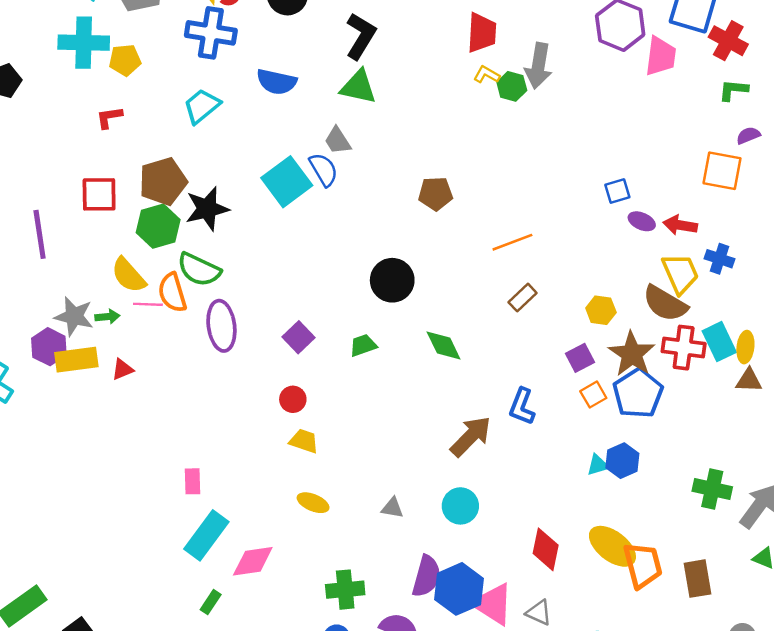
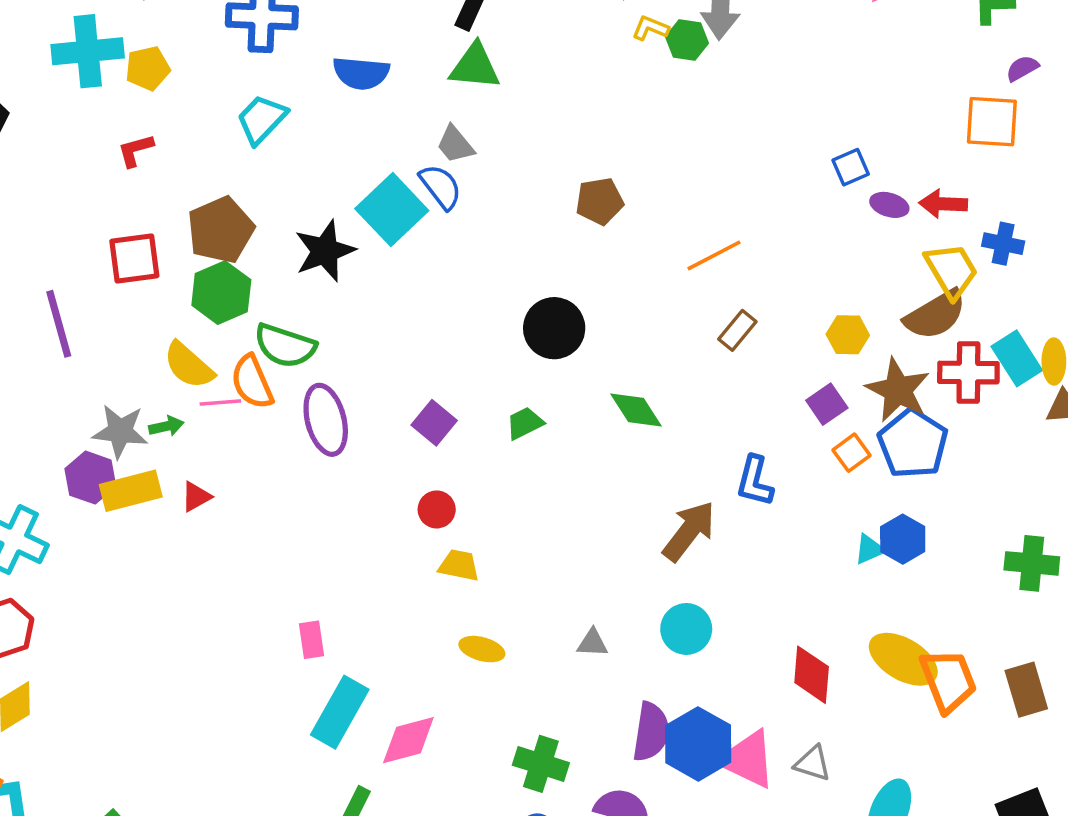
black star: (207, 209) -> (325, 251), moved
brown semicircle: (665, 304) -> (935, 315), turned -54
green cross: (345, 590) -> (541, 764), turned 30

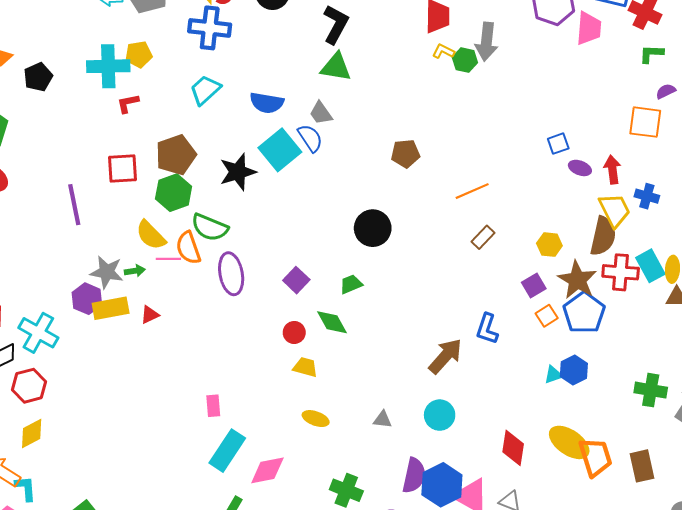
cyan cross: (88, 51) -> (108, 66), moved
blue semicircle: (361, 73) -> (267, 103), moved
red arrow: (943, 204) -> (612, 170), turned 76
brown semicircle: (935, 315) -> (603, 236), turned -51
green diamond: (636, 410) -> (332, 322), moved

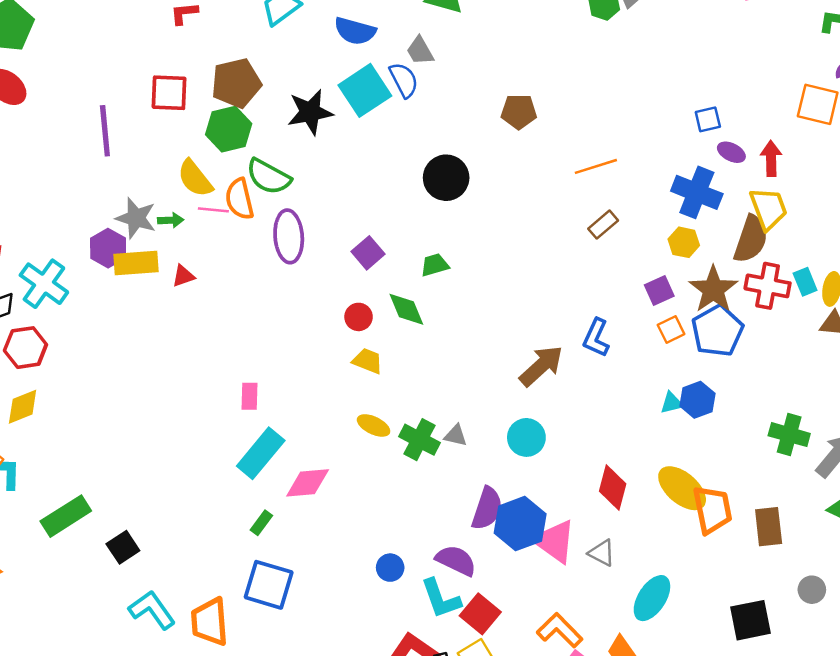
blue cross: (647, 196) -> (697, 192), moved, size x1.6
black circle: (373, 228) -> (446, 178), moved
cyan rectangle: (650, 266) -> (805, 282), size x0.7
green cross: (346, 490) -> (419, 440), moved

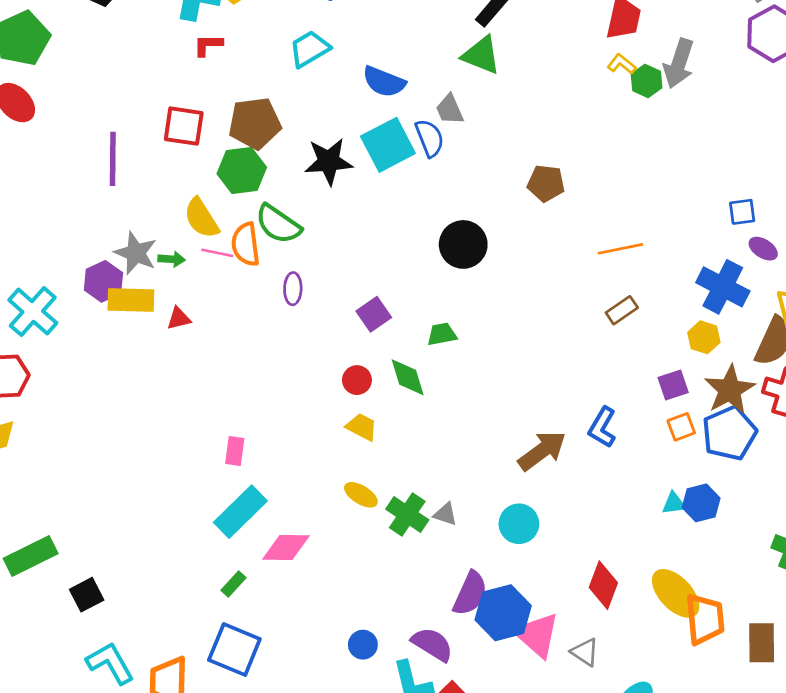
purple ellipse: (289, 236) -> (293, 289), size x0.6

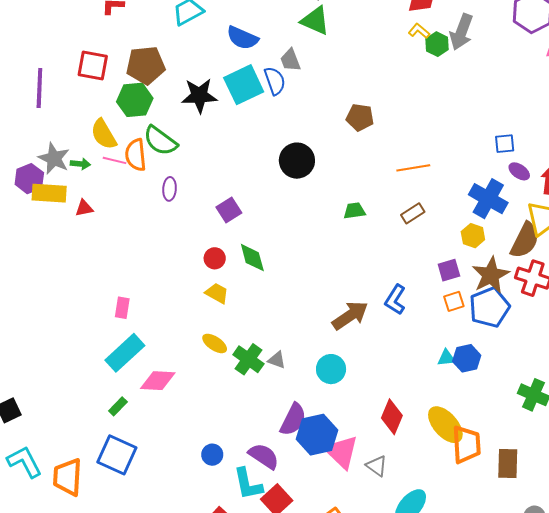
green trapezoid: (442, 334) -> (354, 211), moved

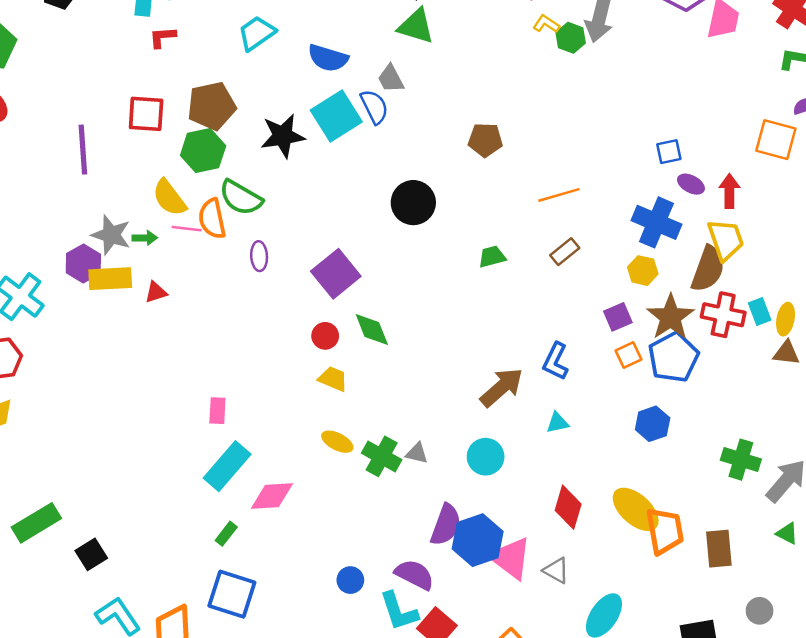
purple square: (229, 210) -> (336, 274), size x1.5
cyan triangle: (446, 358) -> (557, 423), moved

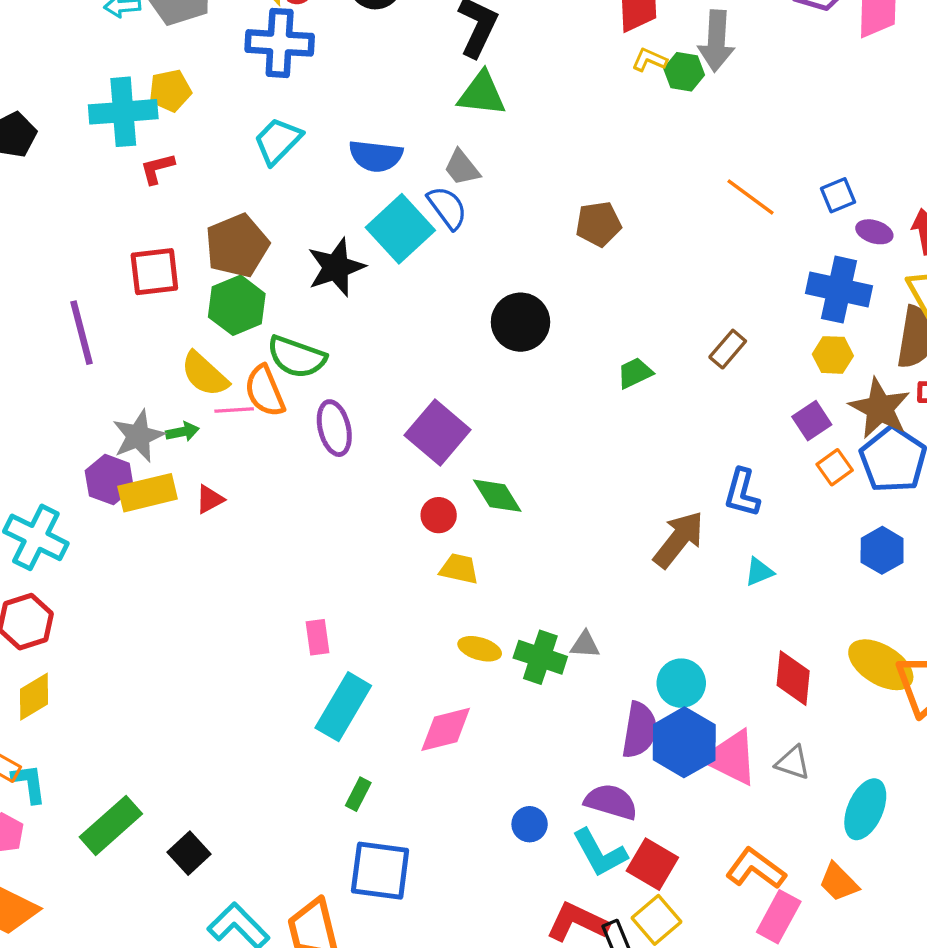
orange line: (559, 195) -> (751, 197), moved, turned 63
gray star: (111, 235) -> (138, 436), turned -30
purple ellipse: (259, 256) -> (334, 428), size x1.4
cyan circle: (486, 457) -> (681, 683), moved
pink diamond: (272, 496) -> (446, 729), moved

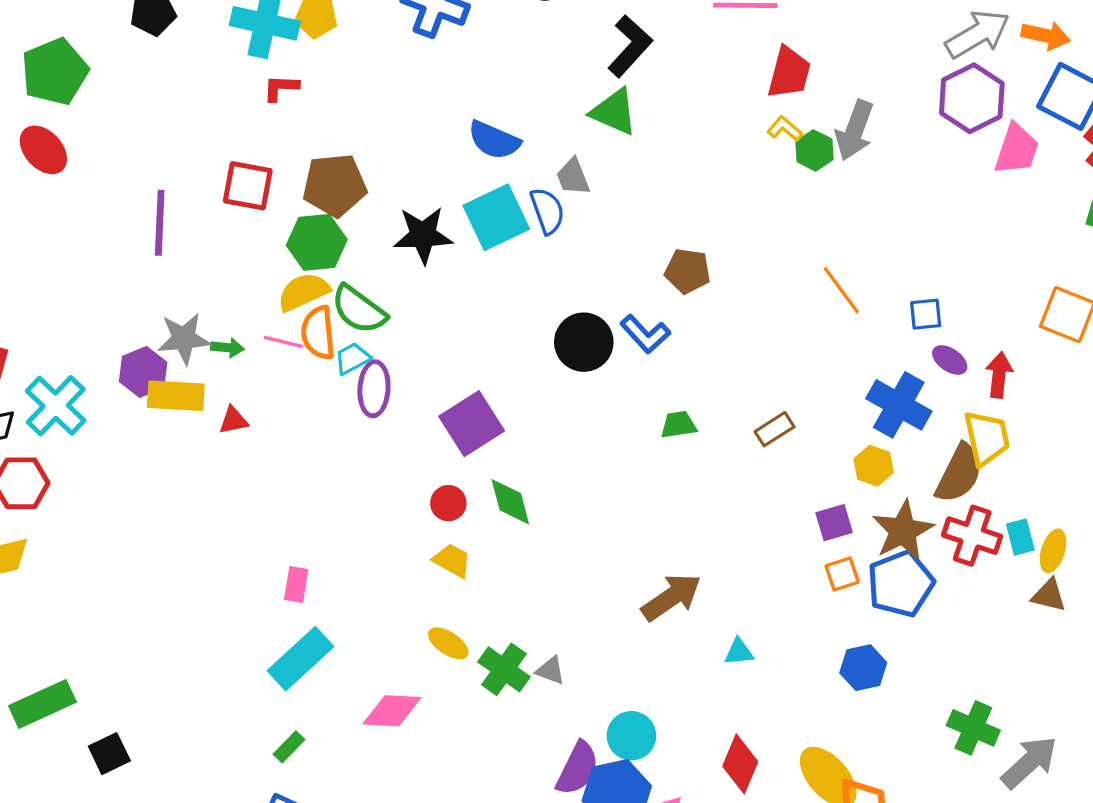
cyan trapezoid: (278, 141) -> (352, 359), moved, size x0.7
yellow semicircle: (205, 374) -> (303, 292), moved, turned 96
blue L-shape: (742, 493) -> (645, 334), moved, turned -75

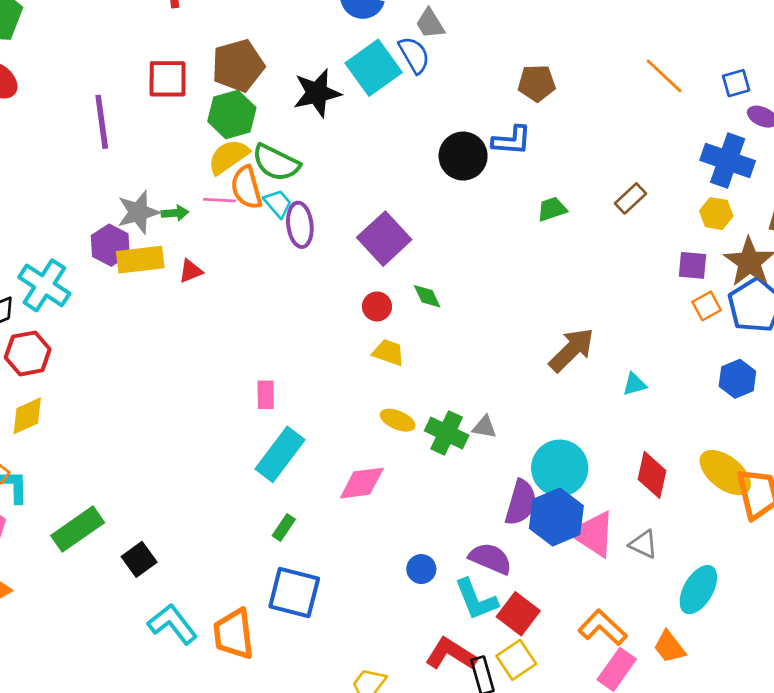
blue L-shape: (645, 334) -> (512, 140), turned -33
cyan trapezoid: (352, 359) -> (278, 203), turned 88
green diamond: (510, 502) -> (427, 296), size x0.7
purple square: (834, 523) -> (692, 265), turned 32
cyan circle: (631, 736) -> (560, 468), size x1.4

